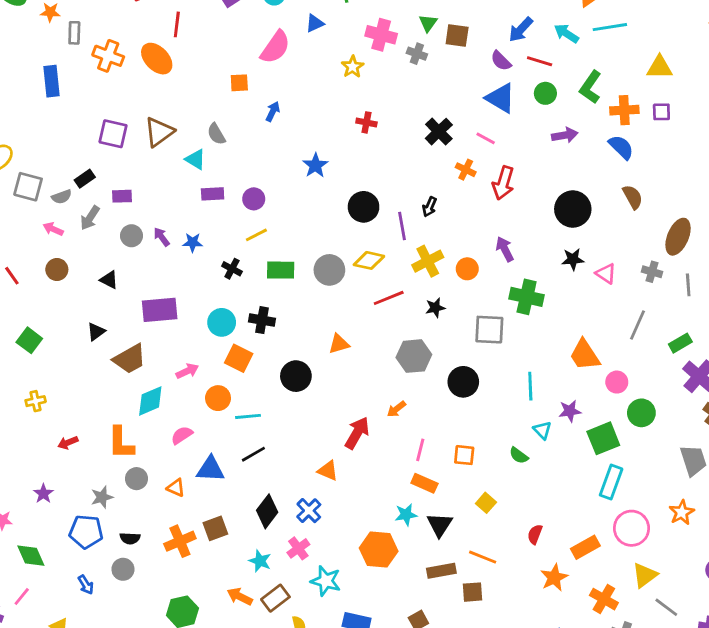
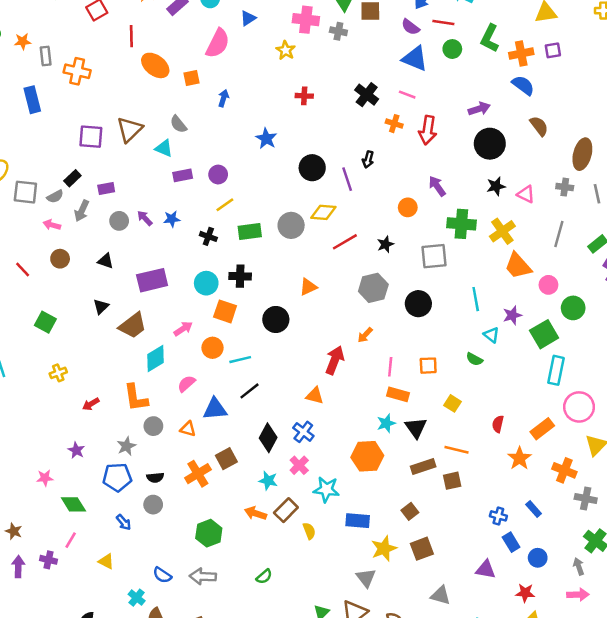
orange ellipse: (157, 59) -> (155, 65), moved
purple arrow: (565, 135) -> (479, 109), moved
yellow cross: (428, 261) -> (502, 231), moved

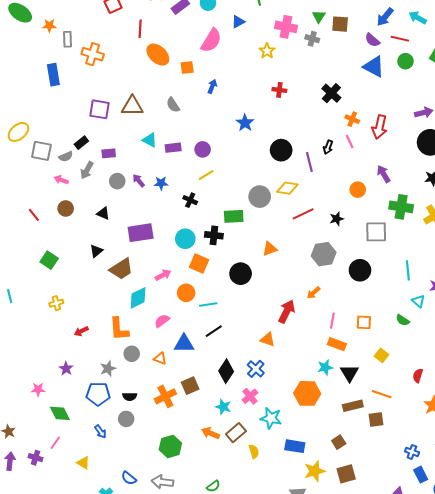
pink line: (407, 95) -> (350, 142), moved, turned 40
brown triangle: (130, 129) -> (132, 106), turned 40
cyan triangle: (164, 148) -> (150, 140), moved
green rectangle: (250, 231) -> (234, 216), moved

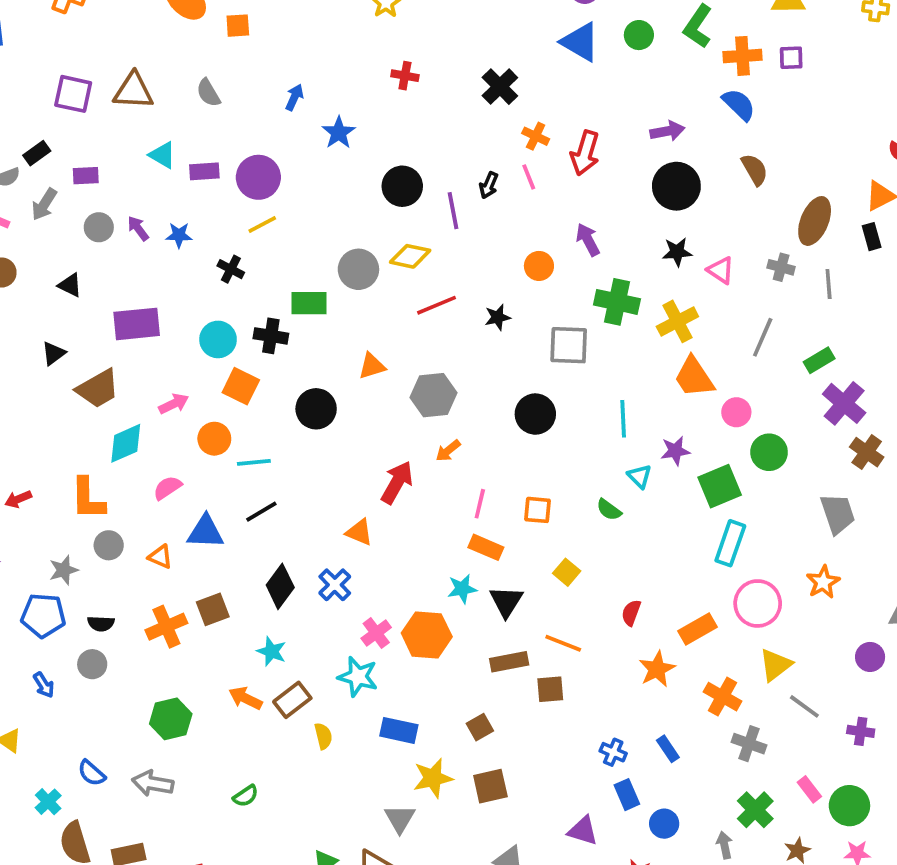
blue arrow: (212, 86) -> (294, 97), moved
purple circle: (203, 149) -> (258, 177), size x1.5
gray hexagon: (324, 254) -> (433, 395), moved
pink cross: (250, 396) -> (376, 633), moved

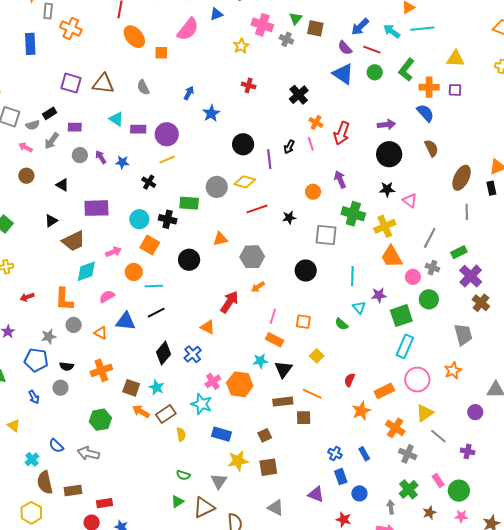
gray cross: (781, 267) -> (432, 268), moved
brown square: (213, 609) -> (131, 388), moved, turned 36
green semicircle: (246, 796) -> (183, 475), moved, turned 48

